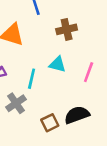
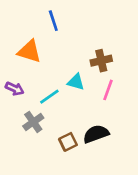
brown cross: (67, 29) -> (101, 61), moved
cyan line: (32, 79) -> (49, 97), turned 42

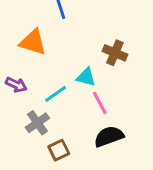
brown cross: (101, 61) -> (115, 53), turned 36
pink line: (108, 90) -> (100, 103), moved, turned -48
brown square: (68, 142) -> (59, 150), moved

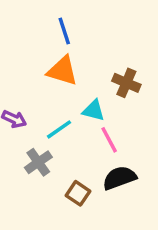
orange triangle: (33, 42) -> (62, 71), moved
brown square: (59, 150) -> (78, 193), moved, turned -30

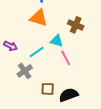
black semicircle: (119, 178) -> (69, 95), moved
brown square: (78, 193) -> (48, 89), turned -32

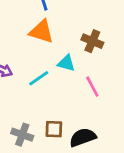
pink line: (66, 58) -> (92, 87), moved
gray cross: (25, 71) -> (22, 135), moved, turned -35

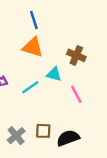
gray cross: (22, 135) -> (16, 136), turned 30

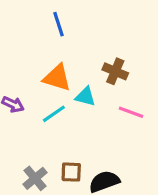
orange triangle: (33, 47) -> (57, 78), moved
pink line: (76, 94) -> (131, 112), moved, turned -42

